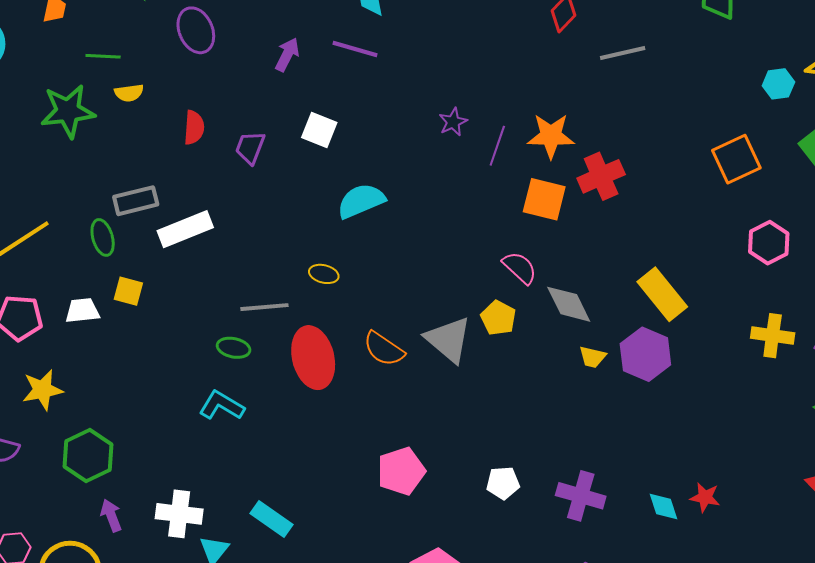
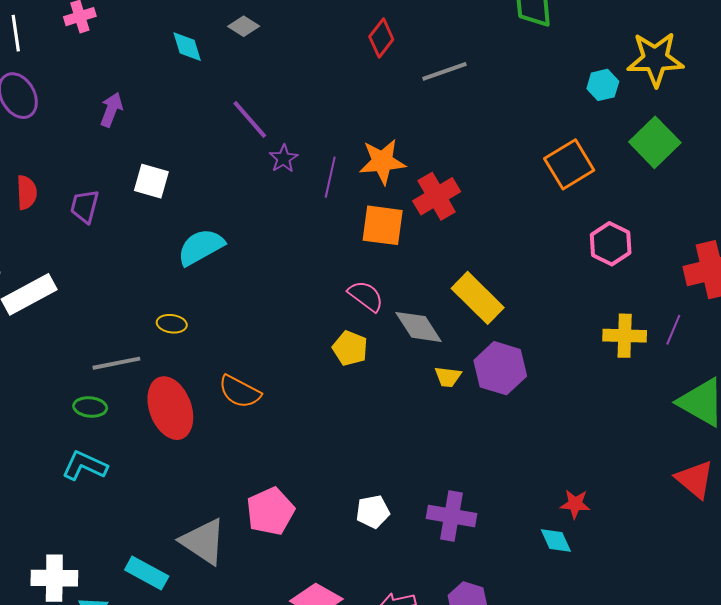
purple line: (355, 49) -> (250, 119), moved, turned 39
yellow rectangle: (662, 294) -> (478, 298), moved
gray triangle: (448, 340) -> (203, 541), moved
cyan diamond: (663, 506) -> (556, 541), moved

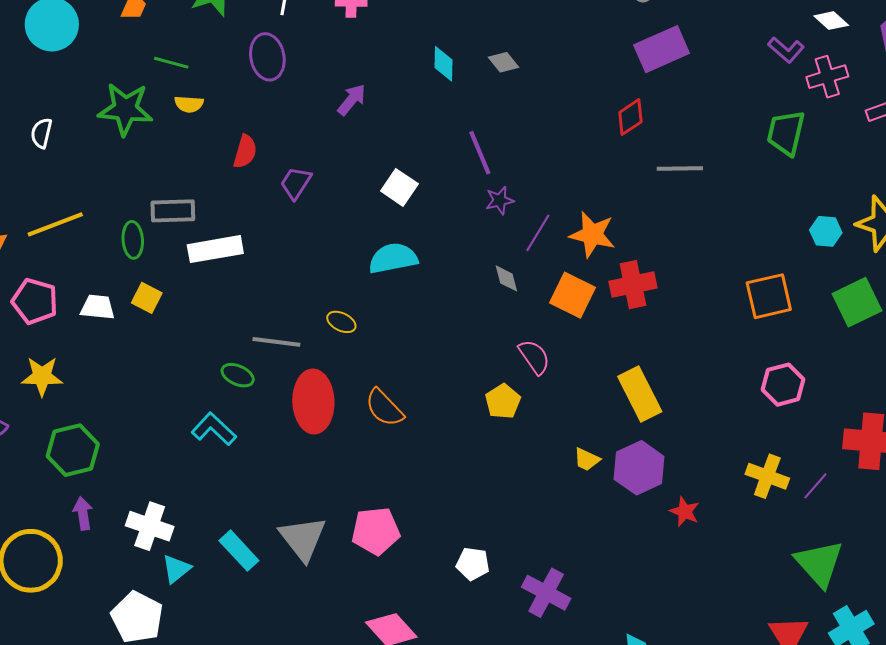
white square: (151, 181) -> (399, 187), moved
gray diamond: (418, 327) -> (506, 278), moved, size x0.6
red star: (575, 504) -> (685, 512), moved

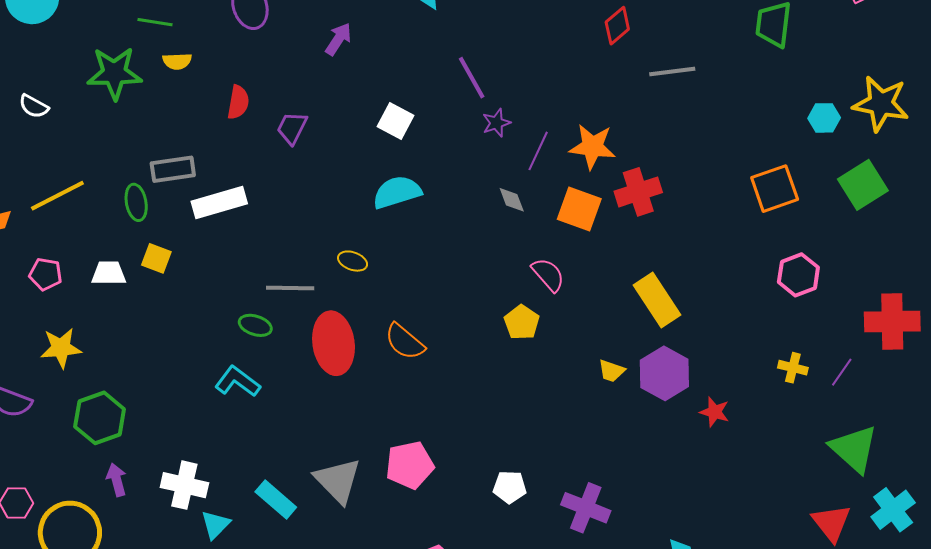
white semicircle: (41, 133) -> (34, 106), turned -68
pink pentagon: (35, 301) -> (46, 274), size x0.7
yellow cross: (767, 476) -> (793, 368), size x0.7

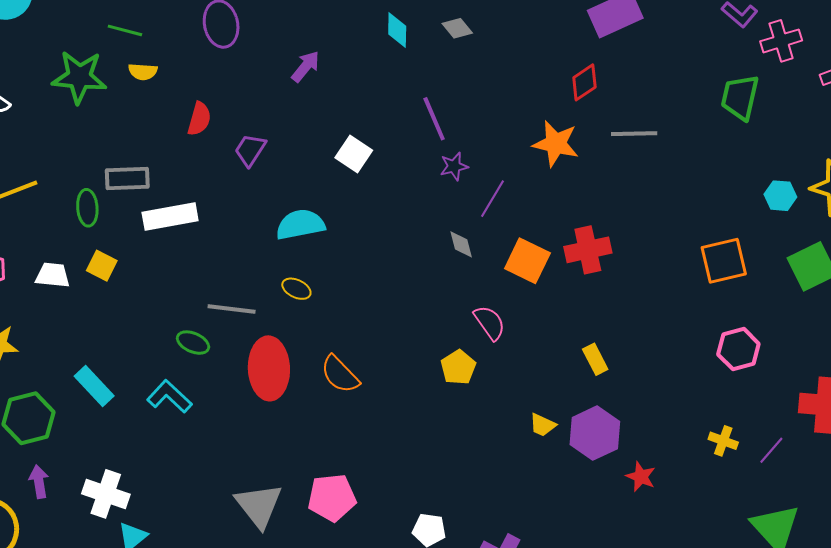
orange star: (592, 147) -> (556, 144), moved
cyan semicircle: (397, 192) -> (300, 225), moved
yellow rectangle: (657, 300) -> (595, 359), size x0.6
cyan rectangle: (276, 500) -> (94, 386), moved

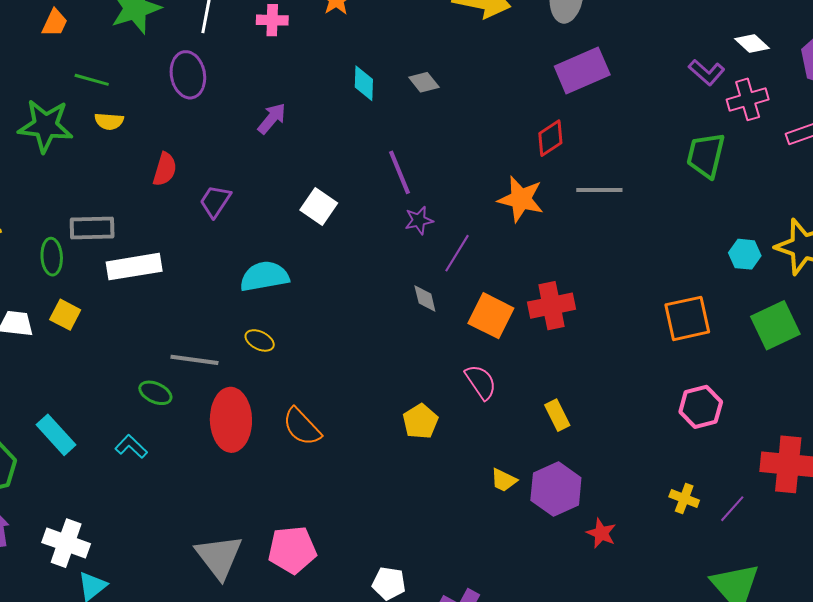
pink semicircle: (490, 323) -> (481, 382), moved
cyan L-shape: (169, 397) -> (131, 447), size x0.7

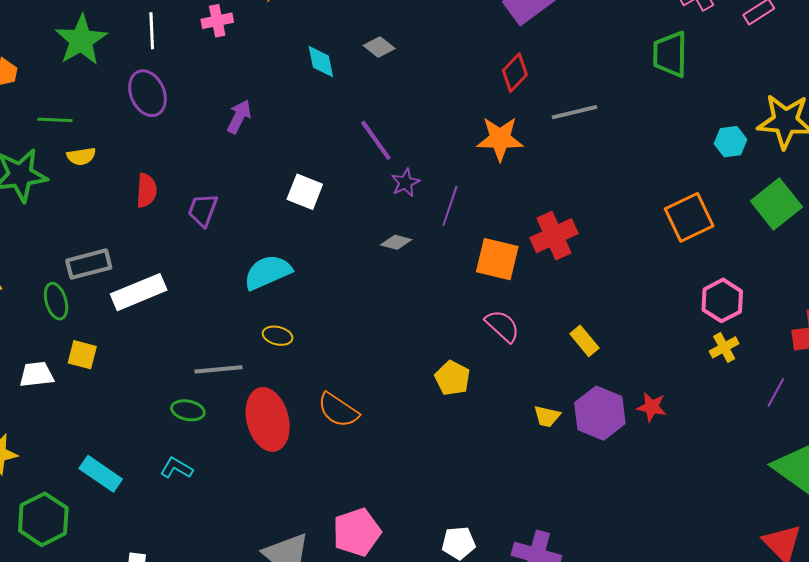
gray diamond: (425, 298) -> (396, 242), moved, turned -48
yellow cross: (684, 498) -> (724, 347), moved, turned -36
red star: (601, 533) -> (652, 407), moved

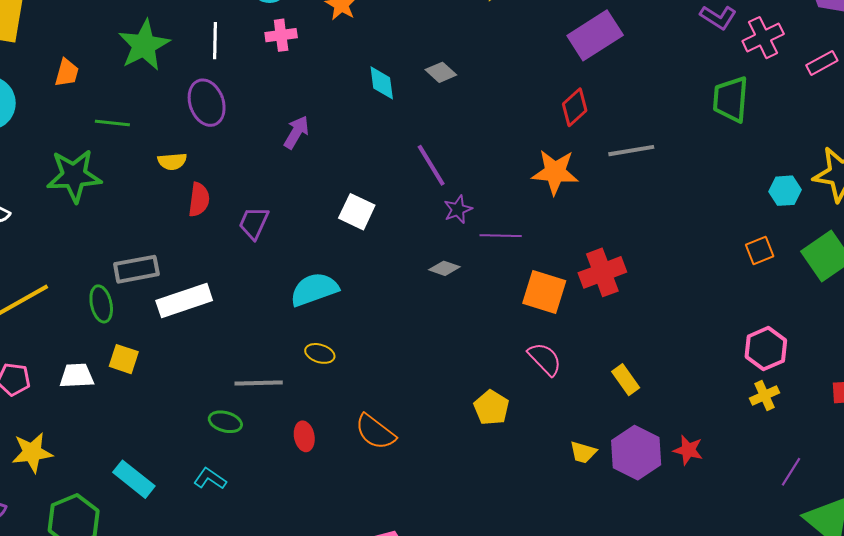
yellow semicircle: (81, 156) -> (172, 161), moved
purple line: (450, 206) -> (501, 236), turned 69
orange square: (689, 217) -> (760, 251), moved, size x0.6
purple line: (776, 392) -> (791, 472), moved
red ellipse: (268, 419) -> (304, 436), size x0.5

